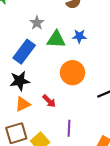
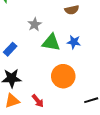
blue rectangle: (24, 52) -> (10, 49), moved, size x0.6

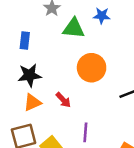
blue star: (74, 42) -> (102, 16), moved
blue rectangle: (10, 49) -> (25, 40), turned -32

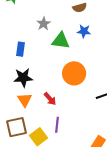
orange triangle: (32, 102) -> (25, 100), turned -42
purple line: (85, 132) -> (57, 125), moved

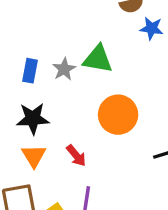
gray star: (44, 24) -> (64, 69), moved
blue star: (84, 31) -> (152, 28), moved

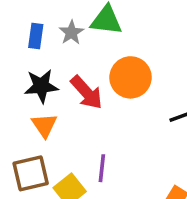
red arrow: (76, 156) -> (87, 92), moved, size x1.5

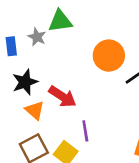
orange circle: (131, 77) -> (109, 56), moved
red arrow: (87, 92) -> (62, 97), moved

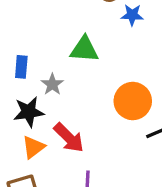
gray star: (37, 37) -> (52, 84), moved
orange triangle: (35, 110) -> (33, 147), turned 30

